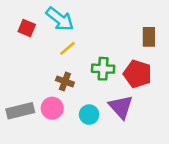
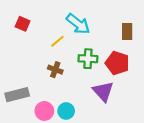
cyan arrow: (60, 19) -> (78, 24), moved
pink circle: (52, 108) -> (44, 111), moved
cyan circle: (89, 115) -> (66, 111), moved

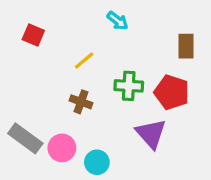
cyan arrow: (78, 24) -> (118, 21), moved, size x0.6
gray rectangle: (17, 95) -> (25, 138), turned 50
pink circle: (44, 111) -> (62, 148), moved

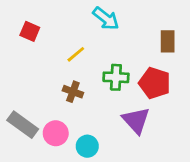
cyan arrow: (118, 21) -> (106, 18), size x1.4

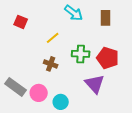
brown rectangle: (168, 41) -> (106, 18), moved

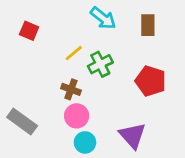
green cross: (81, 54) -> (100, 64), moved, turned -30
purple triangle: (95, 84) -> (132, 135), moved
pink circle: (39, 93) -> (77, 116), moved

